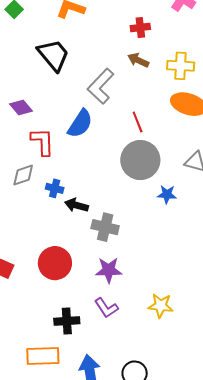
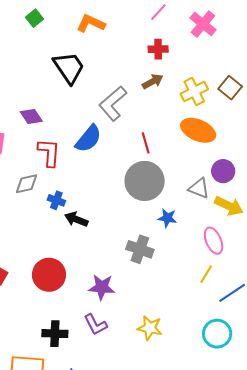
brown arrow: (138, 60) -> (153, 81), turned 120
yellow cross: (181, 66) -> (194, 91), turned -36
gray cross: (105, 227) -> (140, 249), moved

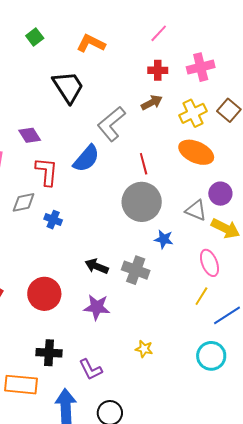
pink cross: (203, 24) -> (201, 67), moved, turned 36
black arrow: (76, 219) -> (97, 266), moved
purple L-shape: (95, 325) -> (91, 369), moved
yellow star: (150, 328) -> (144, 349), size x0.7

